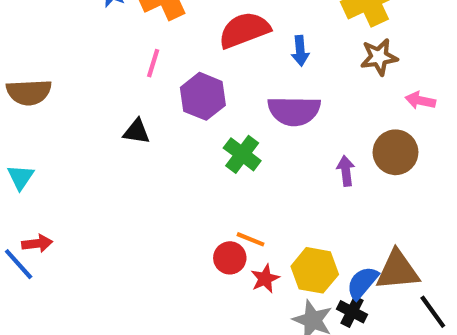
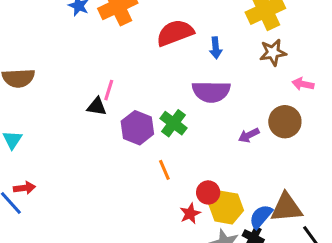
pink line: (153, 63) -> (109, 90), moved
purple hexagon: (203, 96) -> (137, 128), moved
purple arrow: (346, 171) -> (249, 135), turned -110
orange line: (251, 239) -> (164, 170), moved, turned 45
red circle: (230, 258) -> (208, 192), moved

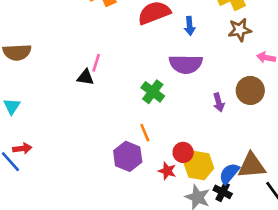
purple hexagon: (137, 128) -> (128, 156), moved
purple arrow: (249, 135) -> (219, 102), turned -78
red star: (190, 214) -> (167, 171), turned -30

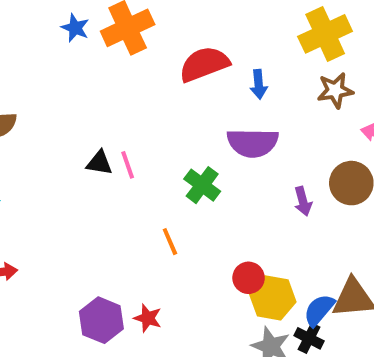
pink line: (96, 63) -> (128, 165), moved, turned -36
orange line: (145, 133) -> (170, 242), moved
purple hexagon: (128, 156) -> (101, 320), moved
red star: (167, 171) -> (148, 318), moved

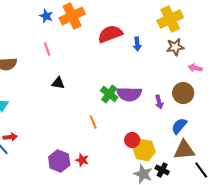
purple semicircle: (253, 143) -> (129, 94), moved
pink line: (128, 165) -> (47, 49), moved
blue semicircle: (319, 310) -> (179, 126), moved

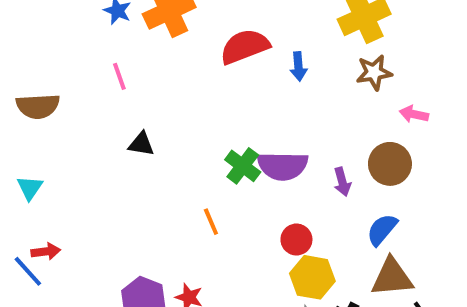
red circle: (132, 140) -> (296, 240), moved

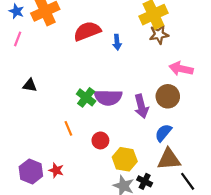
brown star: (374, 72) -> (159, 34), moved
pink line: (119, 76) -> (18, 39), moved, turned 40
pink arrow: (414, 114) -> (181, 69), size x1.5
purple arrow: (342, 182) -> (141, 106), size x1.5
red circle: (296, 240) -> (100, 140), moved

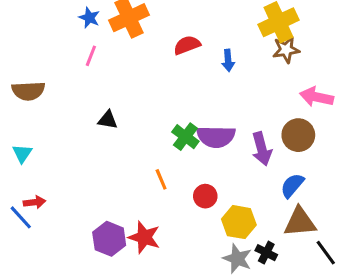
red semicircle: (87, 31) -> (187, 45), size x0.7
red star: (56, 170) -> (144, 237), size x1.5

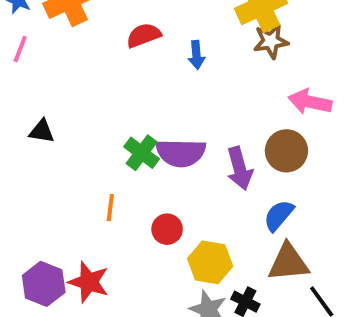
orange line: (161, 179) -> (110, 208), turned 30

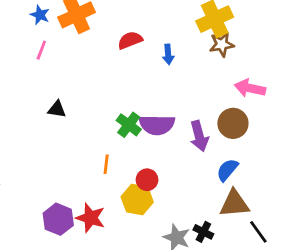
yellow hexagon: (210, 262) -> (137, 199), moved

